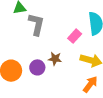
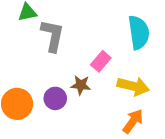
pink rectangle: (75, 36) -> (101, 61), moved

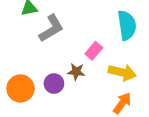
gray L-shape: (52, 36) -> (51, 28), turned 48

